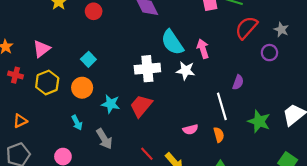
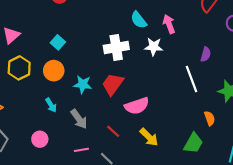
cyan semicircle: (172, 42) -> (139, 20), size x0.7
pink semicircle: (190, 129) -> (137, 106), moved, size x1.6
orange semicircle: (219, 135) -> (210, 118), moved
red line: (147, 154) -> (113, 131), moved

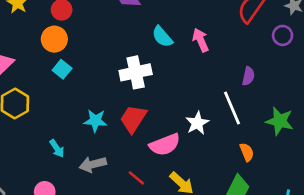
white star: (154, 47) -> (197, 123), moved, turned -30
orange circle: (54, 71) -> (54, 39), moved
orange semicircle: (210, 118) -> (247, 152), moved
gray arrow: (79, 119) -> (93, 164), turned 114

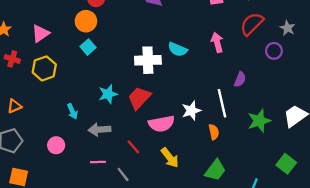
cyan semicircle: (162, 37) -> (178, 49), moved, turned -36
pink arrow: (201, 40) -> (217, 42), moved
cyan star: (95, 121) -> (108, 94), turned -30
green star: (280, 121) -> (259, 121), turned 30
orange semicircle: (247, 152) -> (214, 132), moved

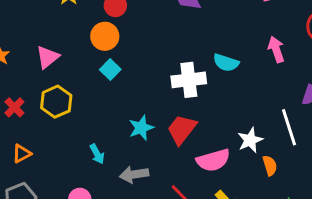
red cross: (12, 59) -> (14, 107), moved, turned 32
orange semicircle: (214, 132) -> (270, 166), moved

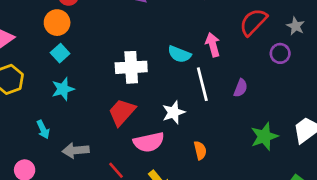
cyan semicircle: (226, 63) -> (179, 54), moved
white line: (289, 127) -> (202, 84), moved
cyan star: (141, 128) -> (63, 89), moved
white star: (250, 140) -> (174, 112), moved

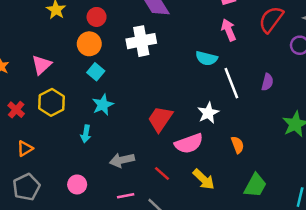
pink arrow: (213, 45) -> (229, 30), moved
white cross: (131, 67) -> (141, 41), moved
cyan arrow: (43, 130) -> (86, 134), moved, turned 42

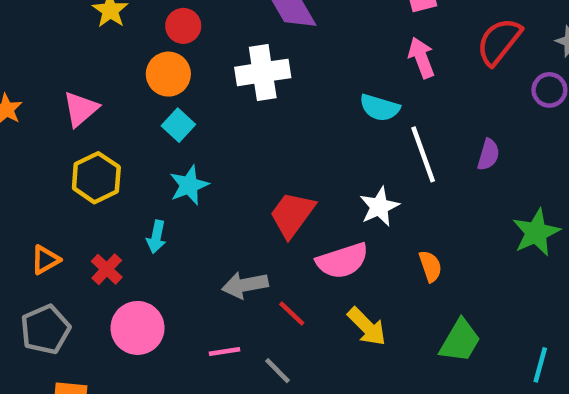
red cross: (16, 110) -> (107, 269), moved
gray arrow: (122, 160) -> (245, 285), moved
pink circle: (77, 184) -> (138, 328), size x1.5

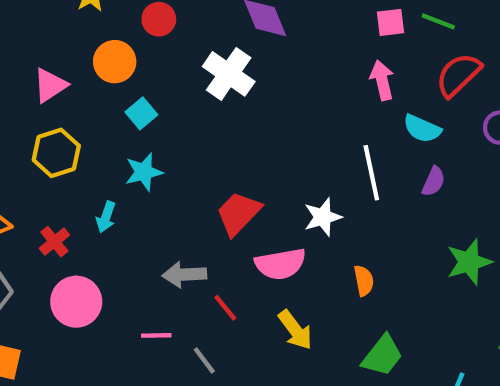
white cross: (263, 72) -> (229, 74), turned 36
orange circle: (168, 74) -> (115, 62), moved
cyan semicircle: (380, 108) -> (422, 129), moved

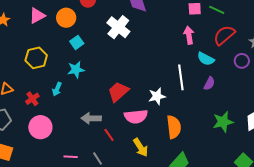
pink triangle: (50, 85) -> (37, 16), moved
orange semicircle: (364, 281) -> (174, 127), size x1.6
pink line: (156, 335) -> (71, 157), moved

